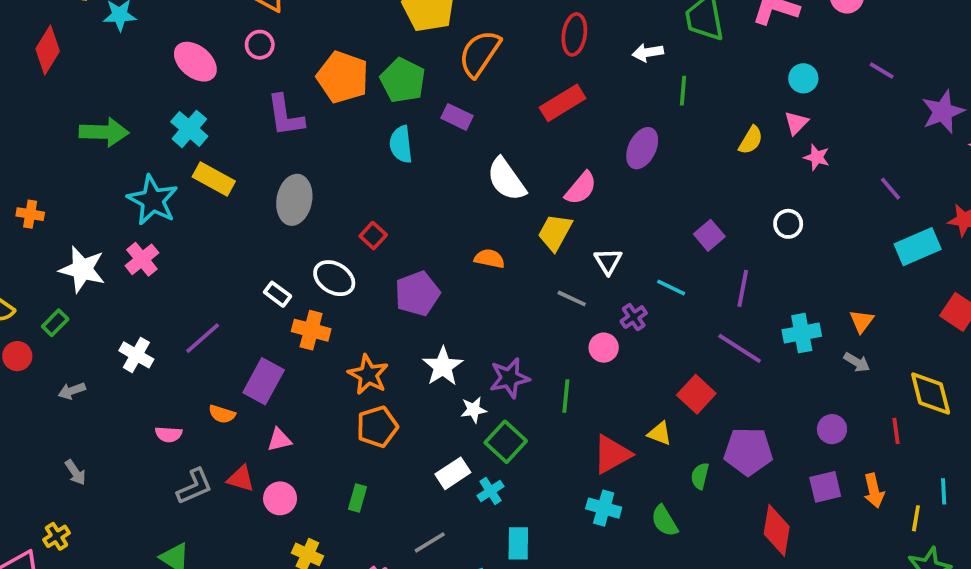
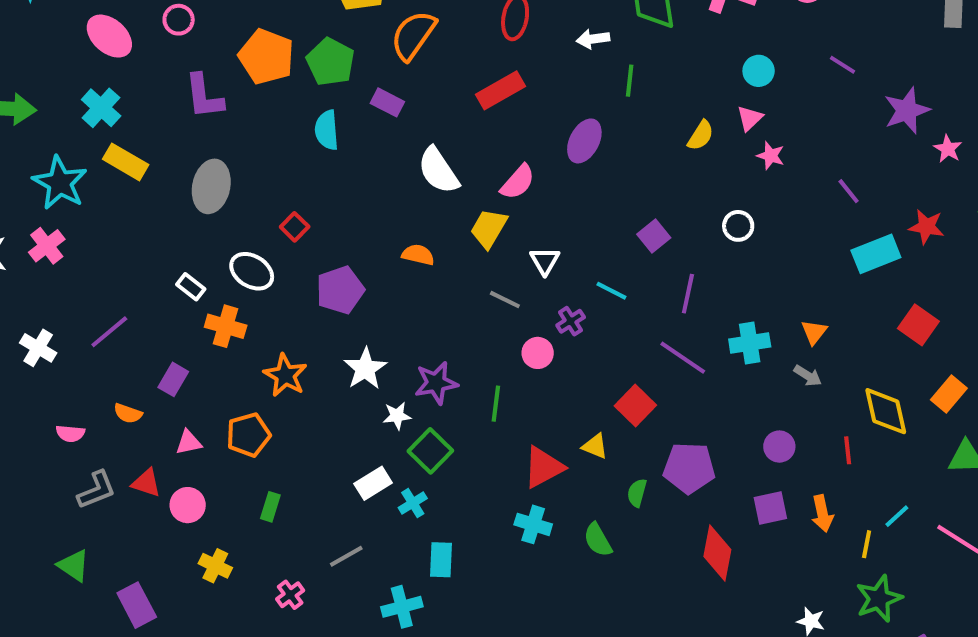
purple rectangle: (264, 381) -> (173, 379), size x0.7
orange pentagon: (377, 427) -> (248, 435), moved
cyan line: (944, 491) -> (897, 516), turned 48

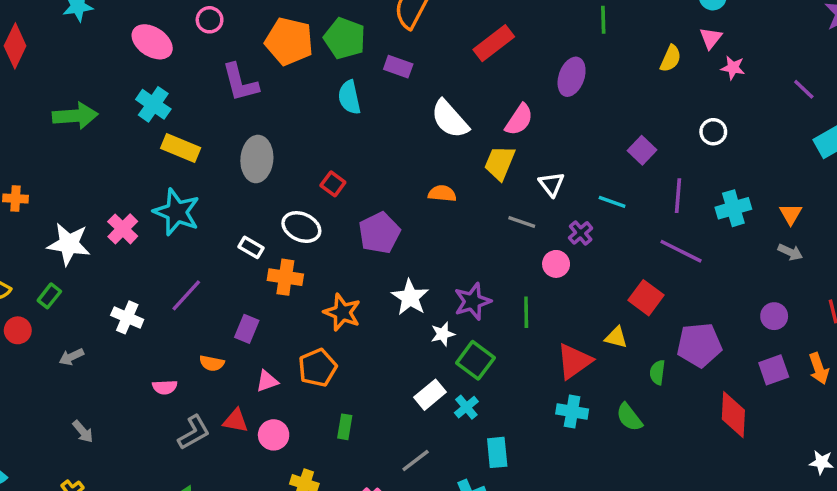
cyan star: (60, 183) -> (177, 212), moved
cyan cross: (750, 343) -> (733, 208), moved

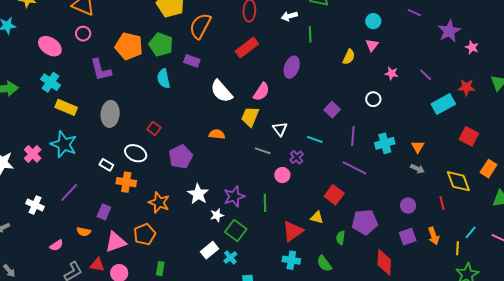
pink star: (733, 68) -> (392, 73), moved
pink triangle: (267, 381) -> (116, 242), size x1.6
pink semicircle: (165, 387) -> (57, 245), turned -32

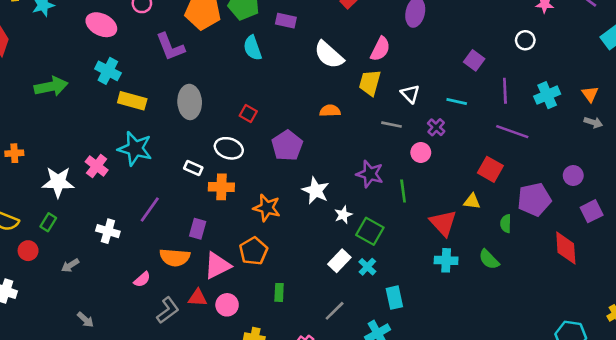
purple star: (234, 196) -> (370, 174), moved, turned -30
purple circle: (408, 206) -> (573, 176), moved
red triangle: (293, 231) -> (443, 223), turned -30
orange semicircle: (84, 232) -> (175, 257), size x1.6

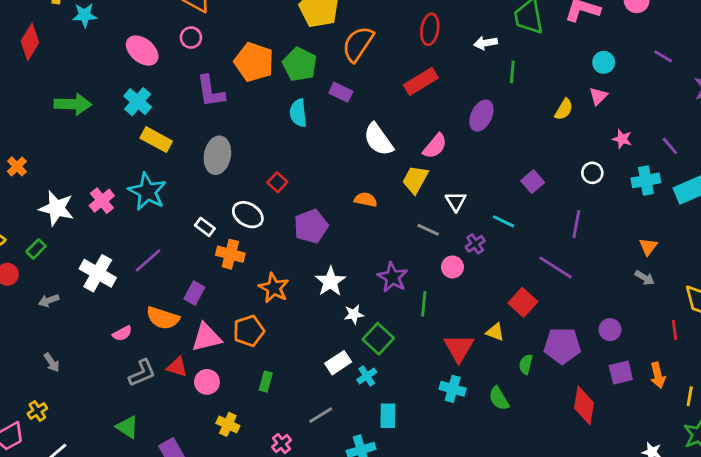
purple line: (505, 91) -> (576, 224), moved
cyan cross: (547, 95) -> (646, 180), moved
orange cross: (14, 153) -> (17, 166), turned 36
white cross: (108, 231) -> (98, 273), size x1.4

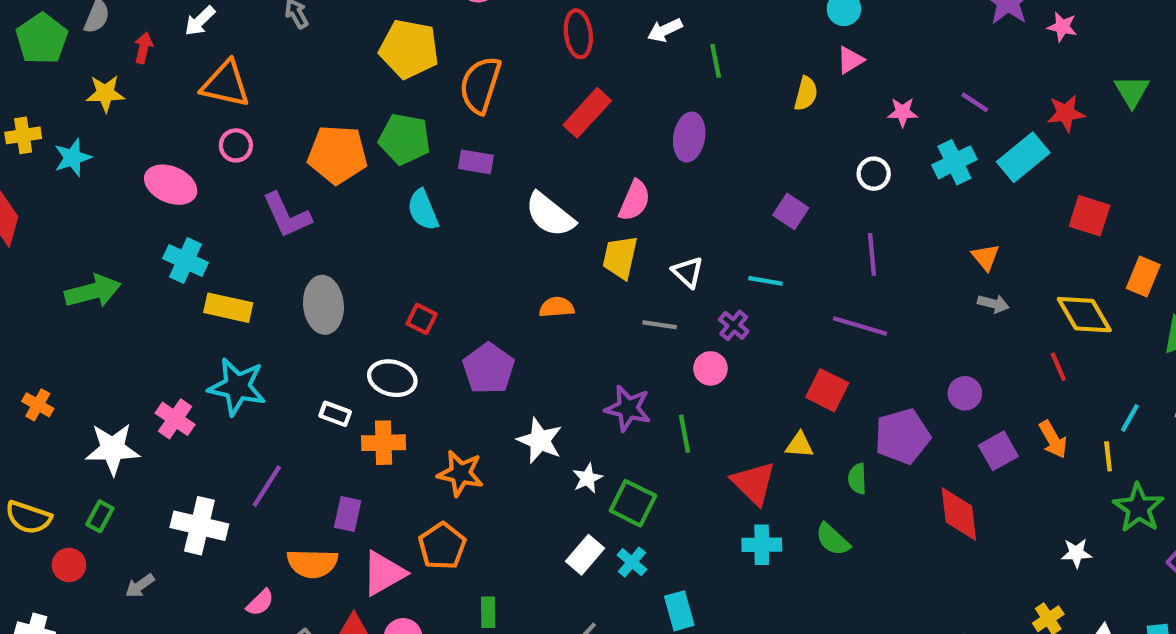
pink triangle: (598, 96) -> (850, 60), turned 30

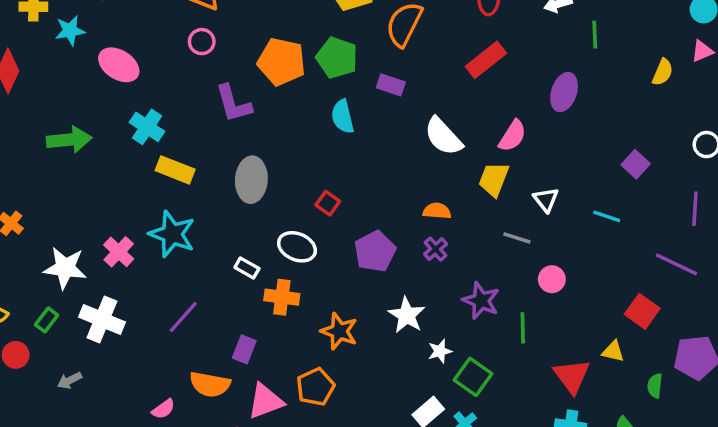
pink ellipse: (171, 185) -> (119, 65), moved
purple cross: (734, 325) -> (436, 249), moved
white cross: (199, 526) -> (102, 320), moved

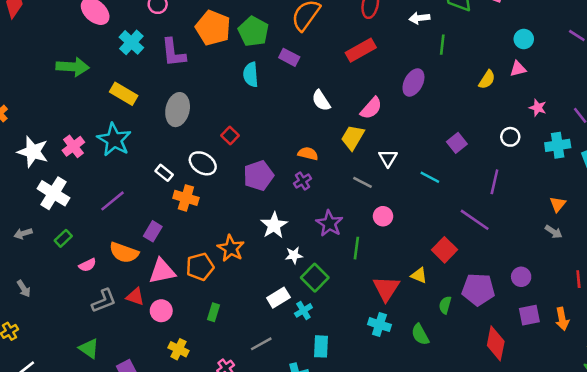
cyan cross: (147, 127) -> (131, 42), moved
white semicircle: (443, 136) -> (321, 101), size x0.7
green arrow: (69, 140) -> (73, 67), moved
green rectangle: (47, 320) -> (63, 238), moved
orange star: (339, 331) -> (231, 248), moved

